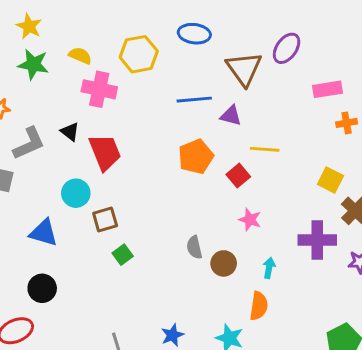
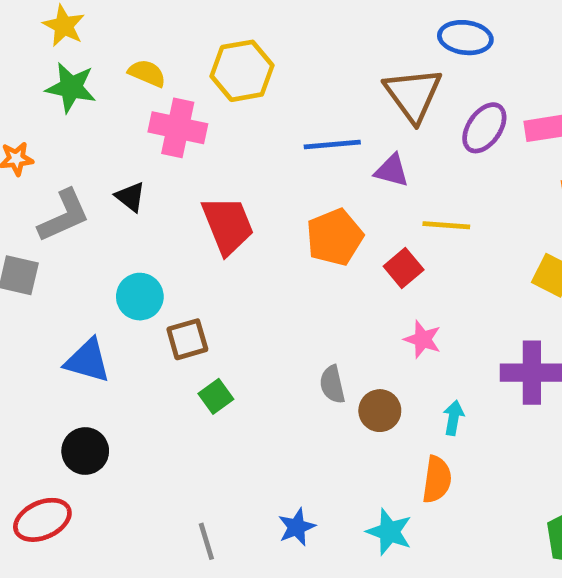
blue ellipse: (194, 34) -> (465, 38), moved
purple ellipse: (287, 48) -> (484, 128), moved
red trapezoid: (105, 152) -> (228, 225), moved

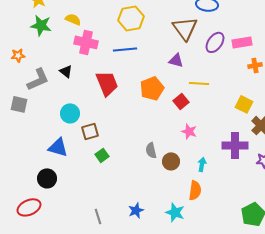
yellow hexagon: (242, 71) -> (131, 18), moved
blue line: (332, 144) -> (125, 49), moved
blue triangle: (88, 361) -> (58, 147), moved

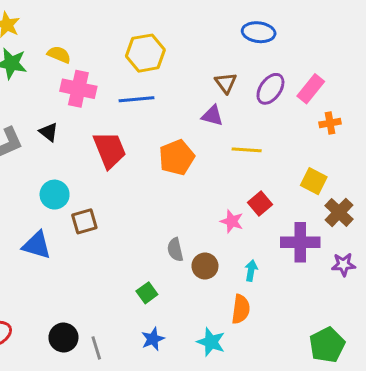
brown triangle: (185, 28) -> (226, 83), moved, size x0.6
pink rectangle: (242, 42) -> (311, 89), turned -42
red square: (181, 101) -> (260, 203), moved
green square: (102, 155) -> (147, 293), moved
black circle: (47, 178) -> (63, 338), moved

